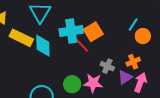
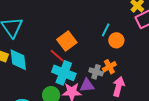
cyan cross: (71, 31) -> (64, 73), moved, turned 35
gray cross: (107, 66) -> (96, 72), moved
purple triangle: (125, 77) -> (87, 85), moved, turned 35

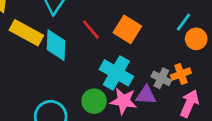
orange square: (67, 41) -> (127, 29), turned -30
red line: (57, 56) -> (91, 30), moved

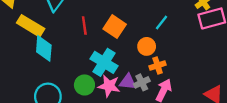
red line: (91, 30) -> (84, 25), turned 30
orange circle: (196, 39) -> (147, 46), moved
cyan diamond: (56, 45) -> (44, 48), moved
gray cross: (161, 78) -> (142, 82), moved, turned 35

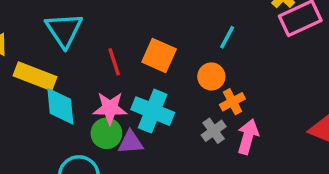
purple triangle: (128, 82) -> (131, 142), moved
green circle: (84, 85) -> (106, 133), moved
pink star: (109, 86) -> (110, 108), moved

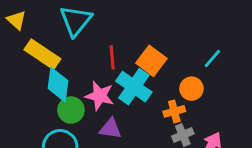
orange cross: (232, 102) -> (174, 111), moved
cyan cross: (153, 111) -> (134, 87), moved
green circle: (106, 133) -> (71, 110), moved

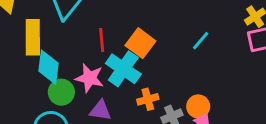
yellow rectangle: (42, 54) -> (33, 37), turned 56
orange circle: (191, 89) -> (198, 106), moved
orange cross: (174, 111) -> (148, 99), moved

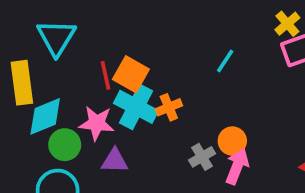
orange square: (140, 43) -> (131, 74), moved
cyan diamond: (48, 67) -> (45, 116), turned 68
orange cross: (148, 99) -> (169, 107), moved

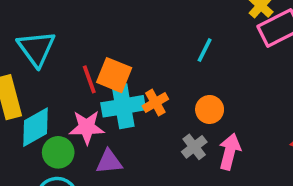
cyan cross: (136, 107) -> (123, 106), turned -30
orange circle: (232, 141) -> (210, 109), moved

